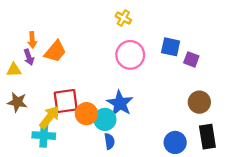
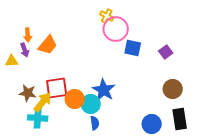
blue square: (171, 47) -> (133, 48), moved
pink circle: (130, 55) -> (116, 29), moved
purple square: (191, 59) -> (166, 52), turned 32
brown star: (17, 102) -> (28, 93), moved

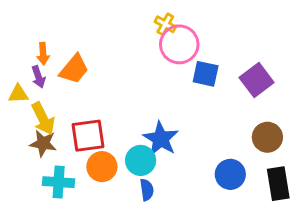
purple square: (166, 52) -> (257, 80), size x1.5
orange circle: (75, 99) -> (102, 167), moved
yellow arrow: (43, 102) -> (43, 119), moved, turned 115
blue circle: (152, 124) -> (230, 174), moved

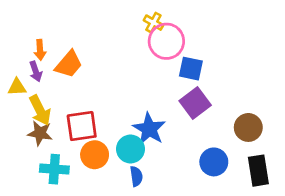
purple square: (257, 80) -> (195, 103), moved

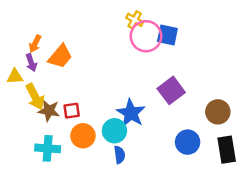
orange arrow: (40, 50) -> (35, 44), turned 30
blue square: (191, 69) -> (167, 35), moved
red square: (82, 126) -> (72, 111), size x0.6
brown star: (40, 133) -> (49, 111), moved

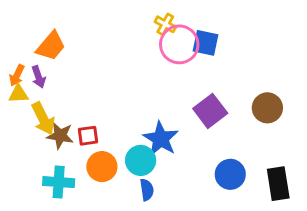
orange arrow: (35, 44) -> (17, 75), moved
orange trapezoid: (60, 56) -> (51, 46), moved
brown circle: (218, 112) -> (267, 108), moved

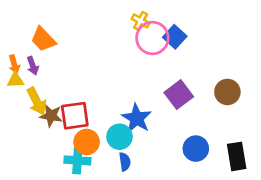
blue square: (206, 43) -> (175, 37), turned 30
orange trapezoid: (51, 46) -> (43, 39), turned 96
orange arrow: (17, 75) -> (14, 64), turned -42
red square: (88, 136) -> (75, 116), size x1.6
cyan cross: (59, 182) -> (77, 160), moved

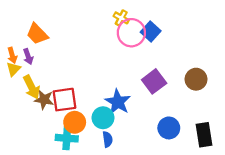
yellow triangle: (16, 80) -> (13, 69), turned -42

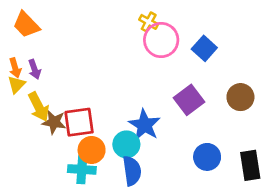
blue square: (151, 32) -> (204, 48), moved
orange trapezoid: (37, 34) -> (26, 25), moved
blue semicircle: (108, 139) -> (132, 171), size x1.5

